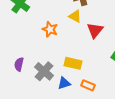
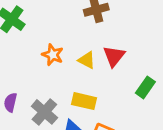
yellow triangle: (75, 16) -> (87, 60), moved

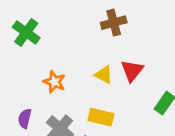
orange star: (53, 55) -> (54, 82), moved

